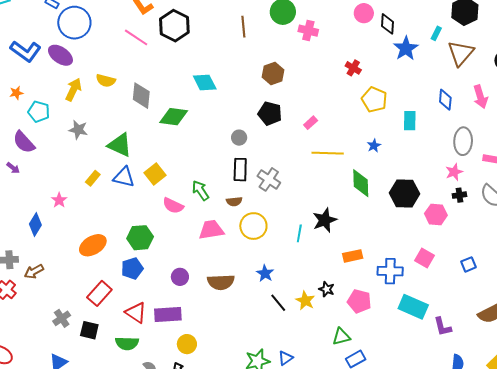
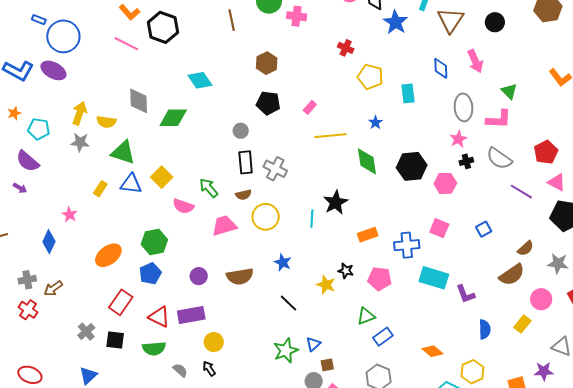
yellow semicircle: (106, 81) -> (106, 122), moved
yellow arrow: (73, 90) -> (79, 113), moved
black line: (278, 303) -> (288, 303), moved

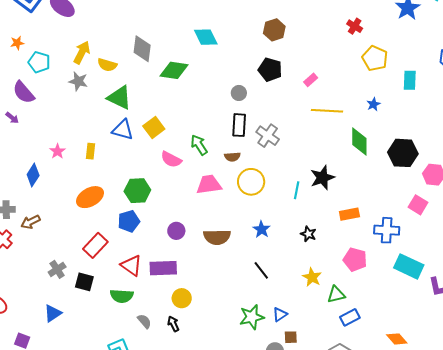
yellow rectangle: (100, 189) -> (90, 151), moved, turned -35
pink square: (439, 228) -> (418, 205), moved
black star: (346, 271) -> (308, 234), moved
yellow star: (326, 285) -> (312, 277), moved

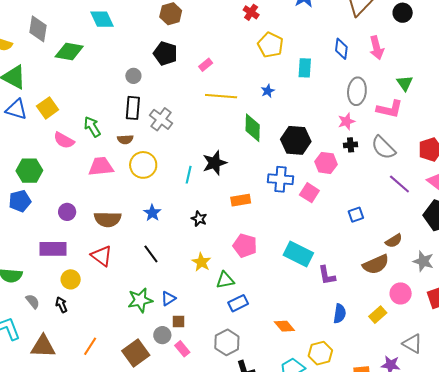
blue cross: (387, 230) -> (280, 179), moved
red triangle: (131, 265) -> (102, 256), moved

